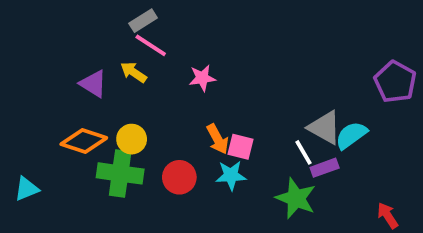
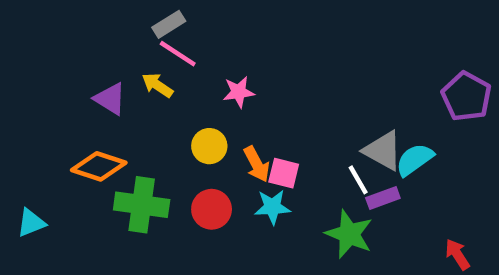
yellow circle: (132, 139) -> (209, 146), moved

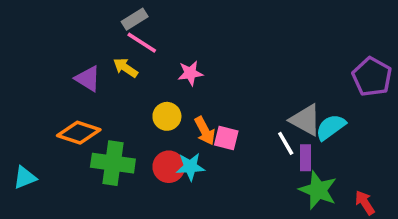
purple rectangle: (383, 198) -> (305, 158), turned -70
cyan star: (272, 207) -> (190, 167), moved
green star: (349, 234) -> (318, 190), moved

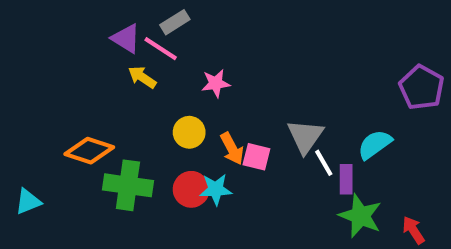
gray rectangle: (135, 19) -> (175, 22), moved
purple triangle: (88, 79) -> (126, 38), moved
gray triangle: (305, 120) -> (305, 136), moved, turned 36

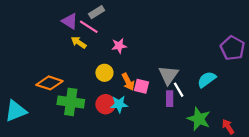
purple rectangle: (346, 179) -> (170, 99), moved
cyan triangle: (28, 202) -> (16, 111), size x1.5

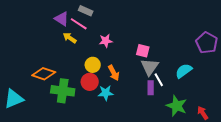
gray rectangle: (97, 12) -> (86, 11), turned 56
pink square: (142, 86) -> (143, 51), moved
red circle: (106, 104) -> (90, 82), moved

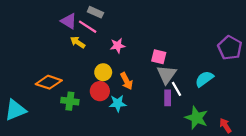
green cross: (63, 91) -> (70, 101), size x0.7

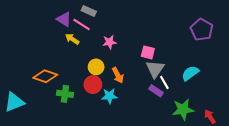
purple pentagon: (230, 48) -> (202, 30), moved
purple rectangle: (168, 98) -> (156, 91), turned -56
green star: (197, 118) -> (183, 109), turned -30

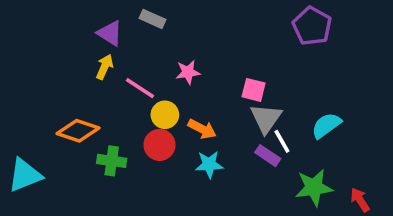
pink line: (82, 24) -> (140, 88), moved
purple pentagon: (202, 30) -> (312, 26), moved
yellow arrow: (72, 39) -> (105, 67), moved, turned 80
orange arrow: (118, 75) -> (202, 129), turned -35
cyan star: (109, 96) -> (209, 164), moved

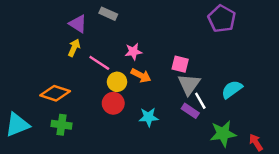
orange arrow: (202, 129) -> (141, 75), moved
green cross: (112, 161) -> (61, 125), moved

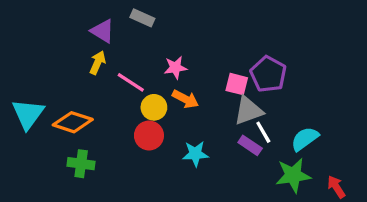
purple pentagon: (222, 19) -> (268, 74), moved
gray triangle: (189, 84) -> (248, 111), turned 35
cyan semicircle: (232, 89) -> (305, 139), moved
cyan triangle: (17, 125) -> (28, 114), moved, turned -32

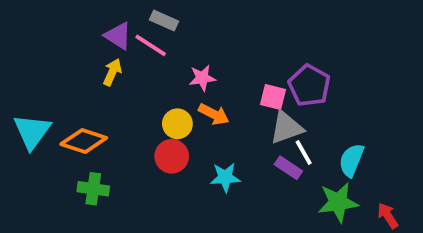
pink line: (131, 82) -> (151, 45), moved
cyan semicircle: (305, 139) -> (351, 160), turned -32

